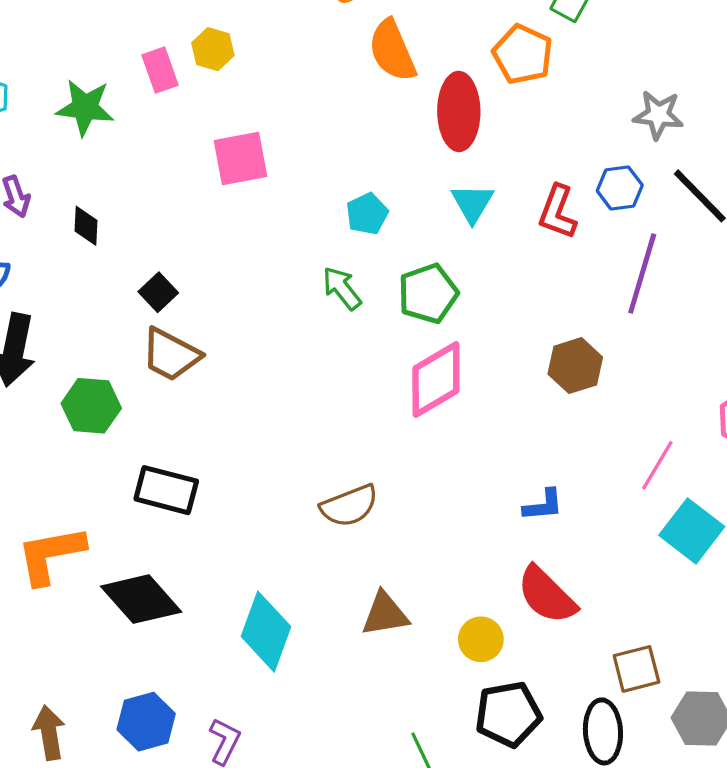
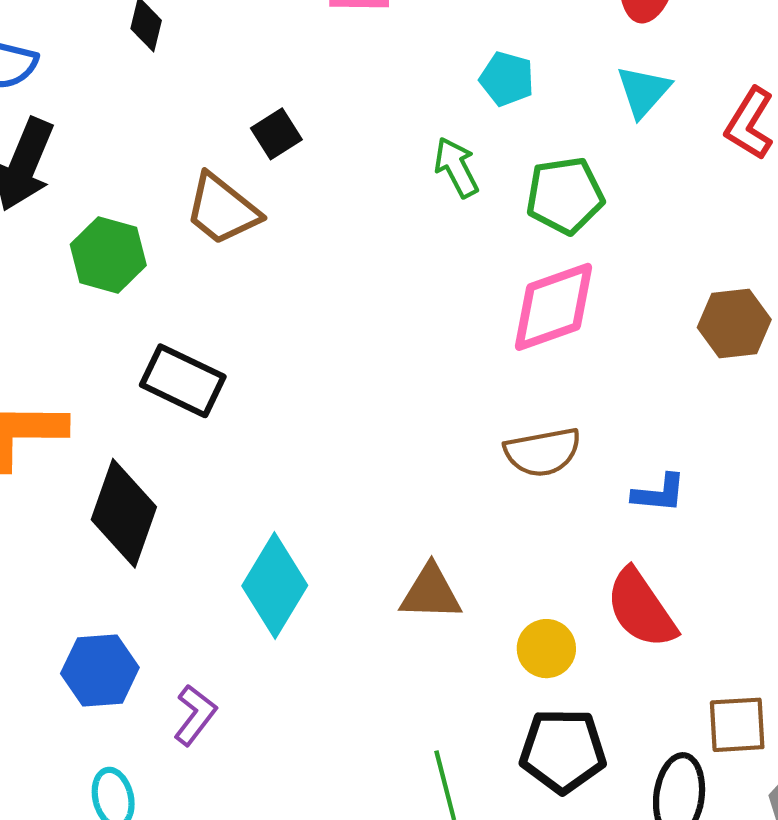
cyan pentagon: (367, 214) -> (507, 79), turned 30
black square: (158, 292) -> (276, 134), moved
brown semicircle: (349, 506) -> (543, 452), moved
black diamond: (141, 599) -> (124, 513), turned 50

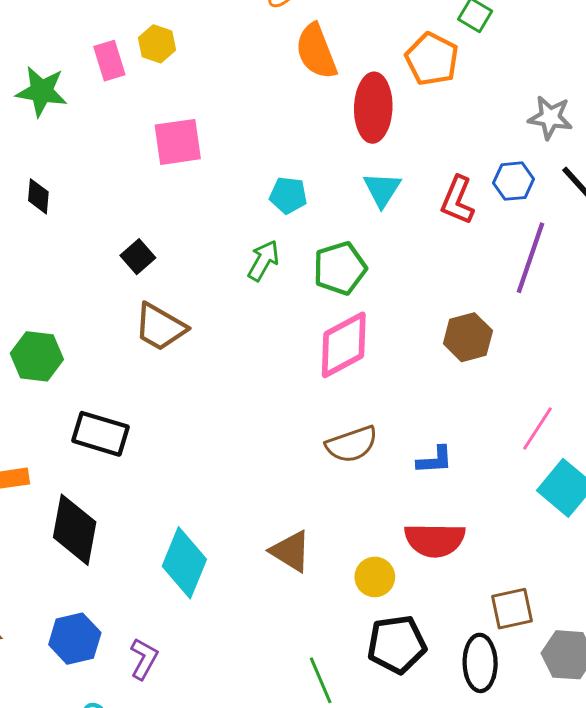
green arrow: (456, 167) -> (263, 261), turned 66
brown trapezoid: (222, 209) -> (160, 327), moved
brown triangle: (431, 593) -> (291, 551), turned 39
red semicircle: (641, 609) -> (435, 540), turned -46

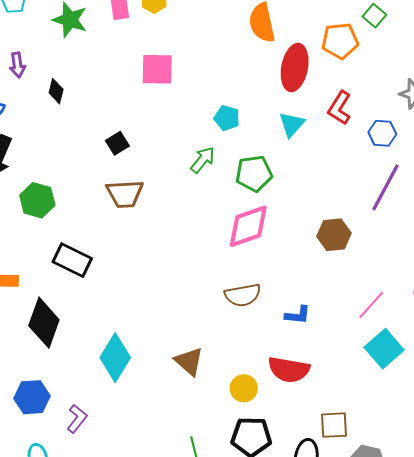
orange pentagon: (432, 59) -> (340, 41), turned 30
red L-shape: (457, 200) -> (340, 108), moved
brown trapezoid: (160, 327) -> (125, 194), turned -42

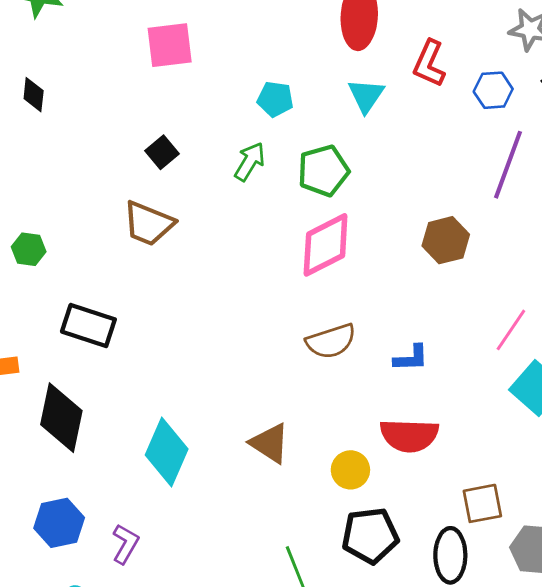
black square: (117, 143) -> (162, 152), moved
brown trapezoid: (125, 194) -> (148, 224), turned 33
green hexagon: (37, 200) -> (29, 249), size x0.7

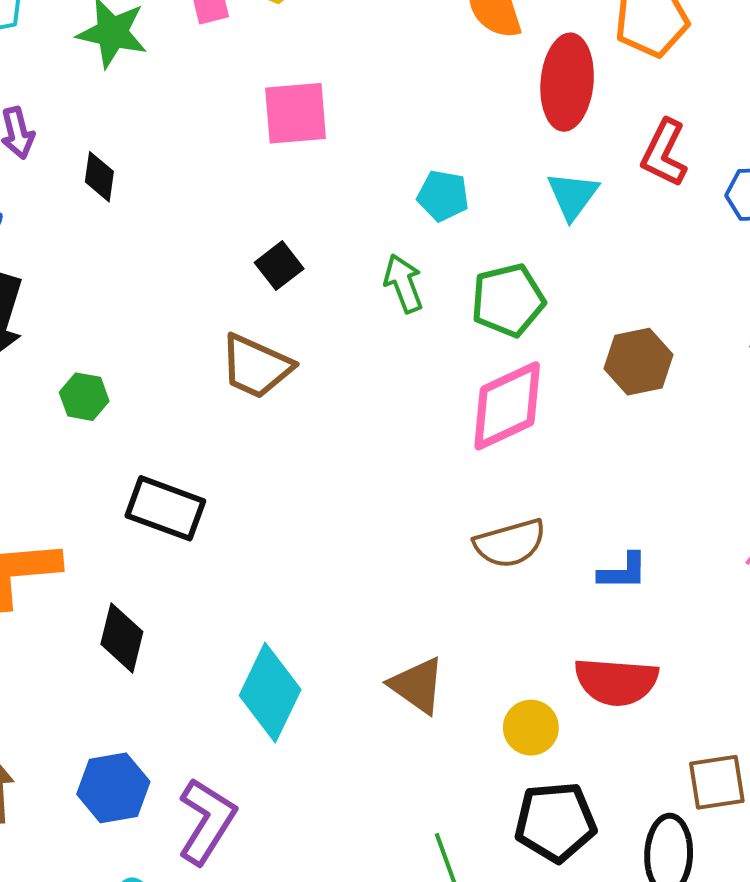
green arrow: (250, 162) -> (404, 283), turned -54
brown hexagon: (446, 240) -> (639, 362), moved
black diamond: (61, 418) -> (122, 638), size x0.7
purple L-shape: (125, 544) -> (207, 821), size x1.5

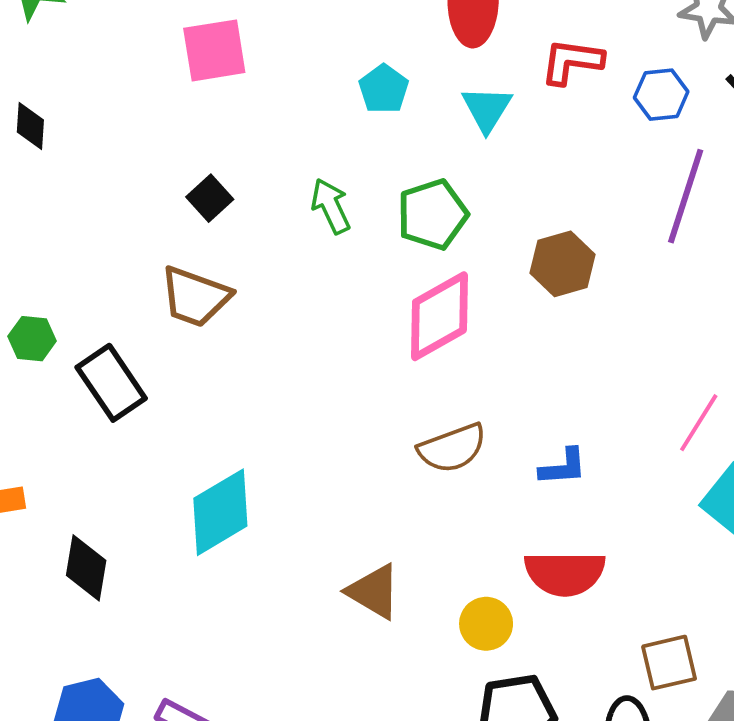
red L-shape: (664, 153) -> (572, 61), turned 76
cyan pentagon: (443, 196) -> (384, 89), moved, turned 30
black rectangle: (165, 508) -> (111, 383), moved, turned 40
cyan diamond: (270, 693) -> (220, 512), moved, turned 38

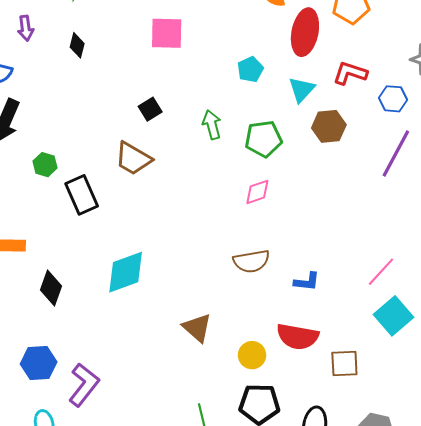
black diamond: (30, 126) -> (77, 45), moved
brown hexagon: (563, 264) -> (329, 126), moved
pink diamond: (439, 316) -> (257, 192), size x0.6
brown square: (669, 663) -> (344, 363), moved

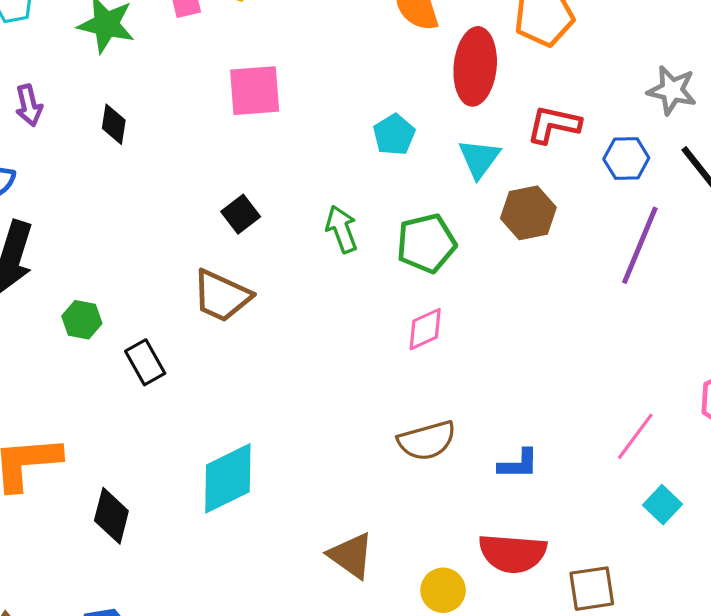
black rectangle: (82, 195) -> (145, 362), size x0.7
cyan square: (394, 316) -> (663, 505), size x0.6

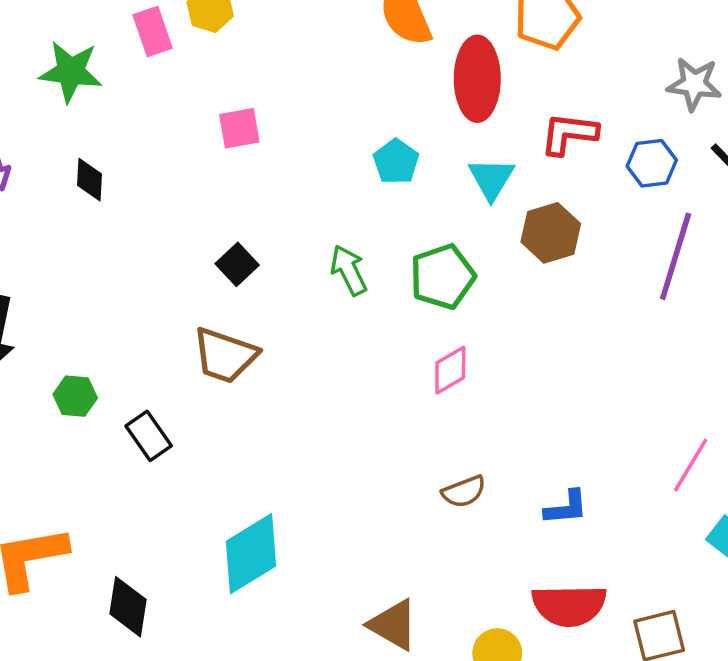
pink square: (255, 91) -> (239, 128), size x0.7
brown semicircle: (427, 441) -> (464, 492), size x0.7

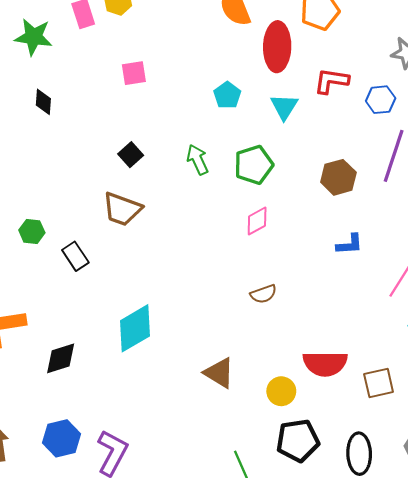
brown hexagon: (551, 233) -> (338, 177), moved
blue L-shape: (566, 508) -> (349, 244), moved
black diamond: (128, 607) -> (61, 358), turned 63

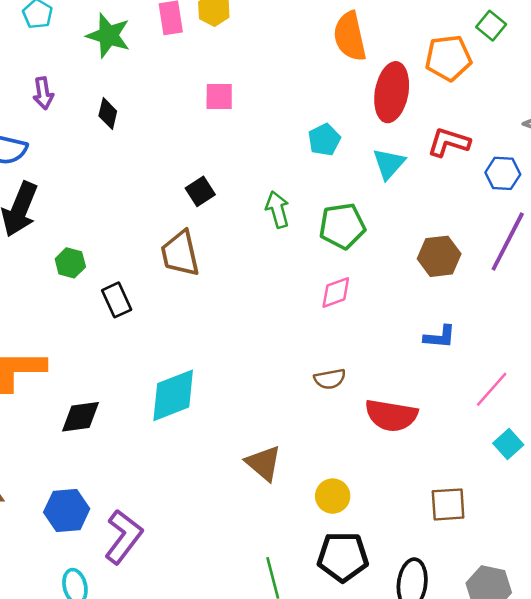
brown trapezoid: (122, 209) -> (180, 253), turned 48
red semicircle: (325, 364) -> (391, 415), moved

